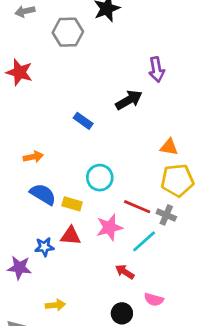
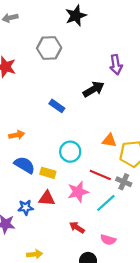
gray hexagon: (68, 32) -> (49, 48), moved
orange triangle: (169, 147) -> (109, 140), moved
red arrow: (125, 272) -> (77, 227), moved
pink semicircle: (154, 299) -> (108, 240), moved

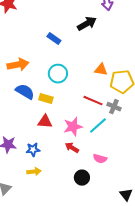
orange arrow: (17, 135) -> (18, 65), size x1.5
cyan circle: (70, 152) -> (58, 74), moved
pink star: (78, 192) -> (73, 127), moved
blue star: (26, 207) -> (33, 150), moved

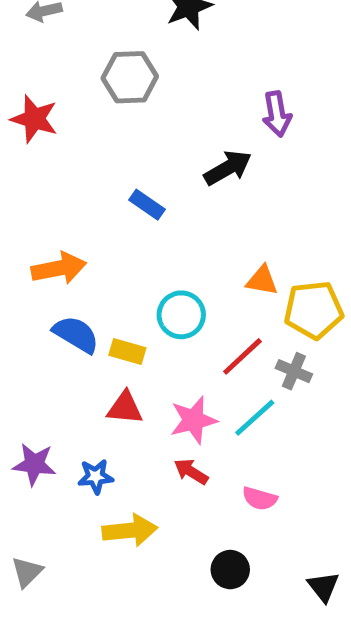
cyan circle: (58, 74) -> (181, 315), moved
red line: (93, 101) -> (242, 356), turned -66
yellow arrow: (34, 172) -> (130, 530), moved, size x1.5
black circle: (82, 178) -> (230, 570), moved

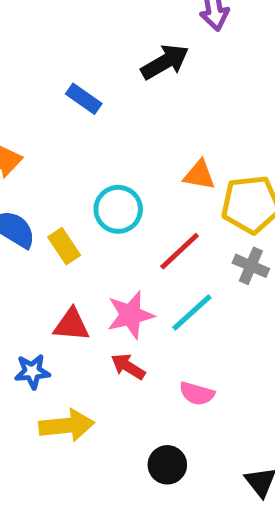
yellow rectangle: (127, 352) -> (64, 246), turned 40
gray cross: (294, 371) -> (251, 266), moved
red triangle: (125, 408) -> (72, 325), moved

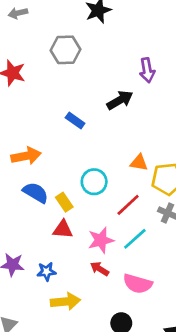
red triangle: (72, 325) -> (63, 229), moved
pink semicircle: (197, 394) -> (138, 284), size x1.5

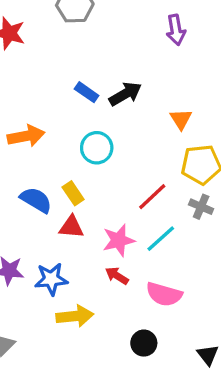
black arrow: (120, 100) -> (125, 94), moved
orange triangle: (139, 163) -> (181, 119), moved, turned 48
cyan circle: (94, 182) -> (97, 148), moved
blue semicircle: (36, 193) -> (36, 200), moved
blue star: (46, 271) -> (51, 279), size x1.4

